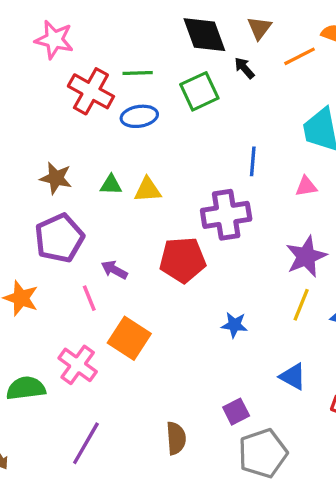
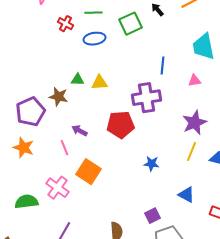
red cross: (91, 91) -> (65, 24), size x0.6
brown star: (56, 178) -> (58, 97), moved
purple pentagon: (59, 238) -> (30, 112), moved

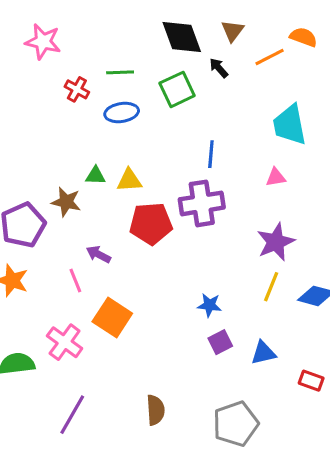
blue line: (162, 66) -> (211, 154), moved
red pentagon: (120, 125) -> (151, 223), moved
blue triangle: (186, 195) -> (263, 353), turned -42
purple square: (152, 216) -> (220, 342), moved

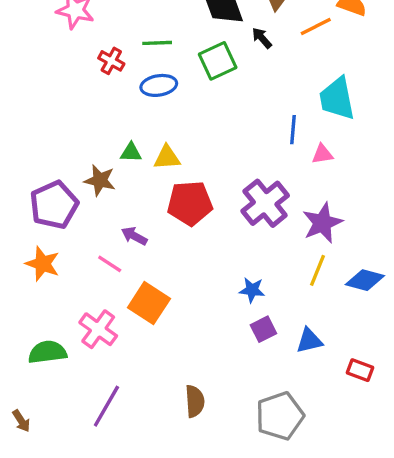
blue line: (211, 154) -> (293, 130), moved
purple cross: (202, 203) -> (265, 203), moved, turned -30
pink line: (75, 281) -> (110, 264), turned -35

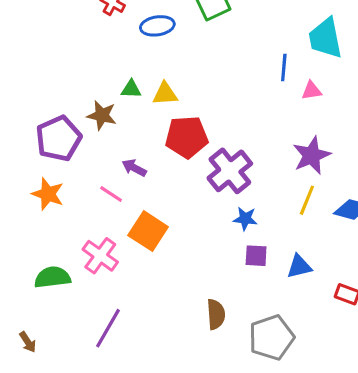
purple cross: (265, 203) -> (230, 171), moved
purple square: (263, 329) -> (256, 256), turned 30
brown semicircle: (195, 401) -> (216, 314), moved

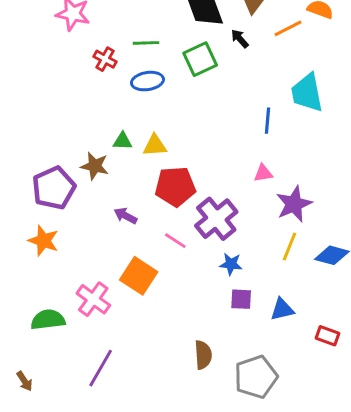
pink triangle: (312, 91) -> (263, 173), moved
pink line: (111, 194) -> (175, 241), moved

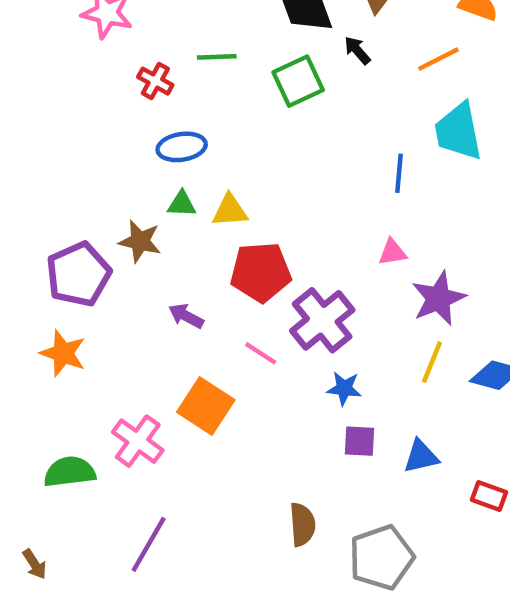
orange line: (288, 28) -> (439, 59), moved
blue ellipse: (147, 81) -> (182, 147), moved

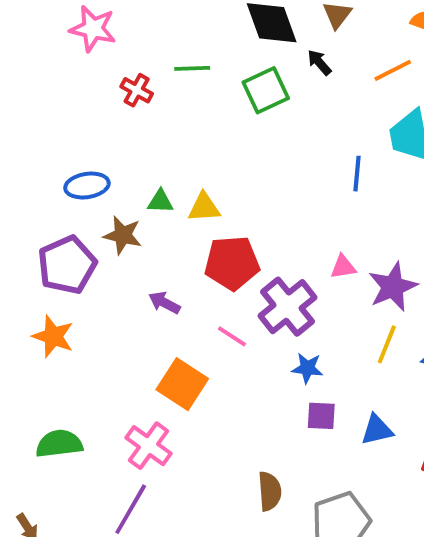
blue ellipse: (182, 147) -> (87, 186), moved
pink triangle: (392, 252) -> (343, 267), moved
pink cross: (138, 441) -> (149, 446), moved

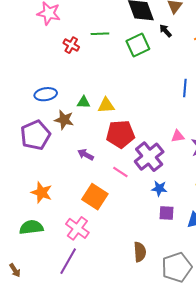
orange star: (53, 336) -> (42, 192), moved

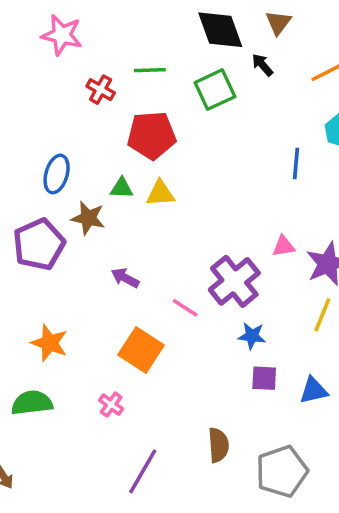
blue ellipse: (46, 94) -> (57, 174), turned -65
red pentagon: (120, 134) -> (152, 135), moved
pink cross: (77, 228) -> (111, 405), size x0.6
purple line: (68, 261) -> (143, 471), moved

